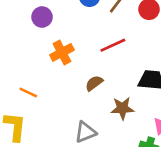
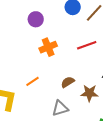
brown semicircle: (94, 83) -> (68, 82), moved
orange line: (28, 92) -> (32, 81), moved, turned -64

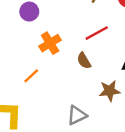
orange line: (32, 81) -> (31, 76), moved
brown semicircle: (68, 82) -> (84, 61), moved, turned -80

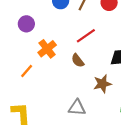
orange line: (31, 76) -> (27, 71), moved
gray triangle: (77, 115) -> (77, 108), turned 36

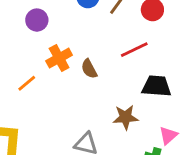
red line: (86, 36) -> (134, 50), moved
brown semicircle: (78, 60) -> (89, 69), moved

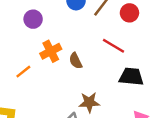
red line: (134, 50) -> (114, 46), turned 55
brown star: (125, 117) -> (89, 102), moved

